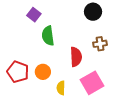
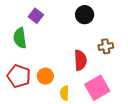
black circle: (93, 12) -> (85, 15), moved
green semicircle: (48, 36) -> (20, 38), moved

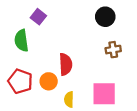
black circle: (85, 15) -> (105, 17), moved
red semicircle: (80, 60) -> (66, 64), moved
pink square: (97, 88) -> (104, 94), turned 30

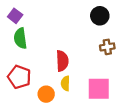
purple square: (38, 17) -> (15, 16), moved
orange circle: (49, 81) -> (46, 94), moved
yellow semicircle: (69, 99) -> (65, 83), moved

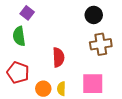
purple square: (15, 16) -> (27, 13), moved
brown cross: (107, 47) -> (101, 44), size x1.5
yellow semicircle: (65, 83) -> (61, 89), moved

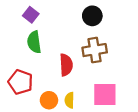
black circle: (94, 15) -> (92, 16), moved
green semicircle: (19, 36) -> (34, 42), moved
brown cross: (101, 44) -> (95, 50), moved

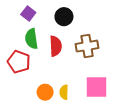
black circle: (92, 16) -> (64, 17), moved
red semicircle: (66, 65) -> (56, 46), moved
red pentagon: (20, 82) -> (19, 62), moved

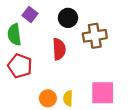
green semicircle: (31, 39) -> (14, 35), moved
brown cross: (87, 46) -> (95, 36), moved

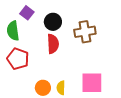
black circle: (68, 18) -> (53, 22), moved

